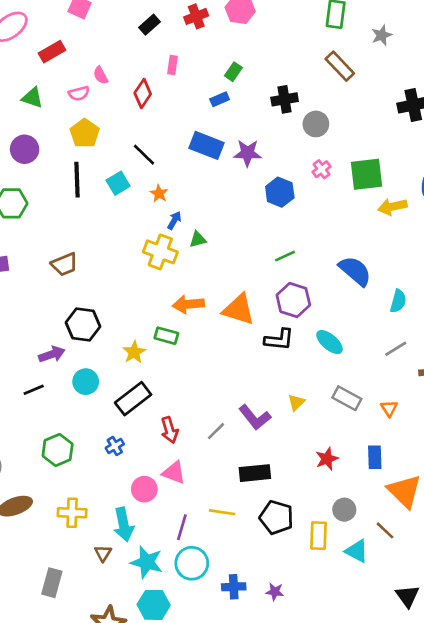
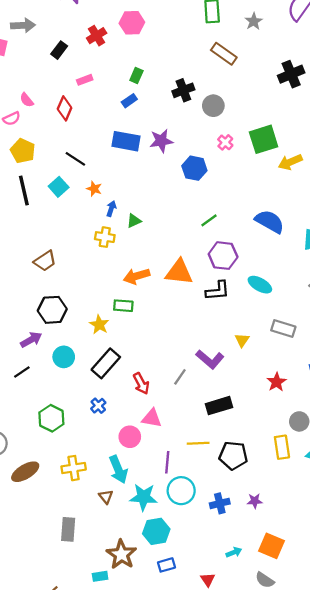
pink rectangle: (173, 65) -> (85, 80), turned 72
yellow cross: (160, 252) -> (105, 237), size x0.7
brown trapezoid: (64, 264) -> (45, 261), moved
black pentagon: (276, 517) -> (233, 456), moved

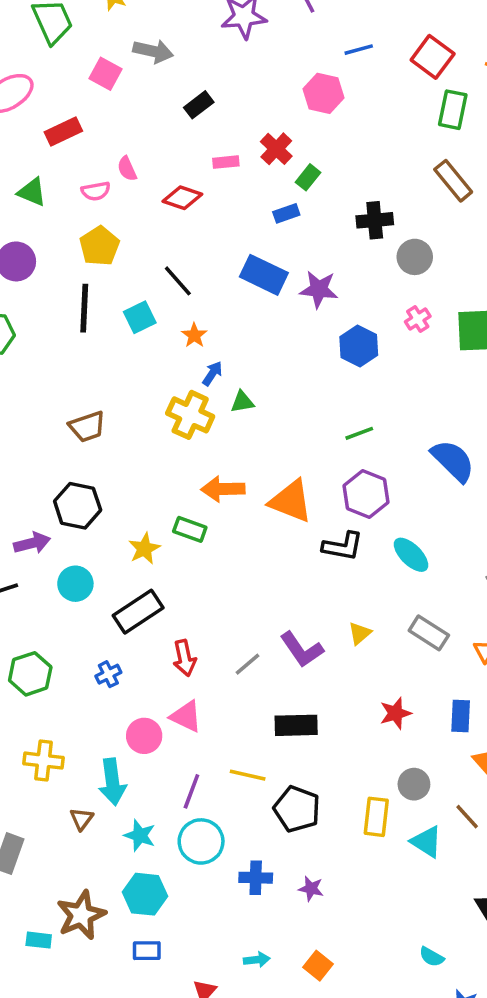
red cross: (97, 36) -> (276, 149), moved, turned -30
red diamond: (65, 108) -> (182, 198), turned 70
yellow cross: (105, 237) -> (190, 415), size x1.4
cyan star: (144, 497) -> (140, 835), size x0.7
orange square: (271, 546) -> (318, 966), size x0.7

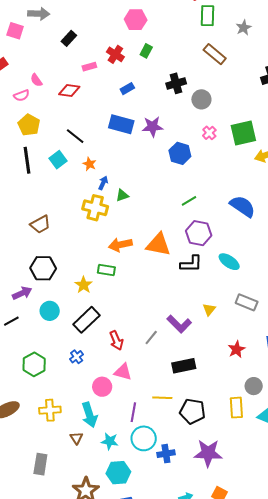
green rectangle: (308, 177) -> (146, 51), moved
blue cross: (256, 878) -> (166, 454), moved
purple star: (311, 889) -> (208, 453), size x2.0

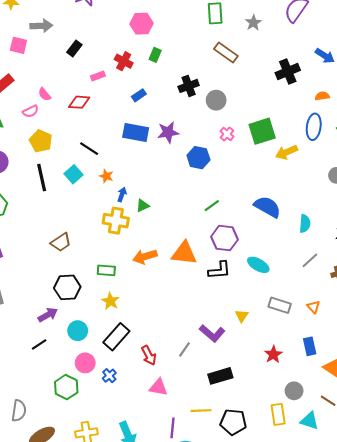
green rectangle: (106, 270) -> (106, 270), moved
pink circle: (102, 387) -> (85, 363), moved

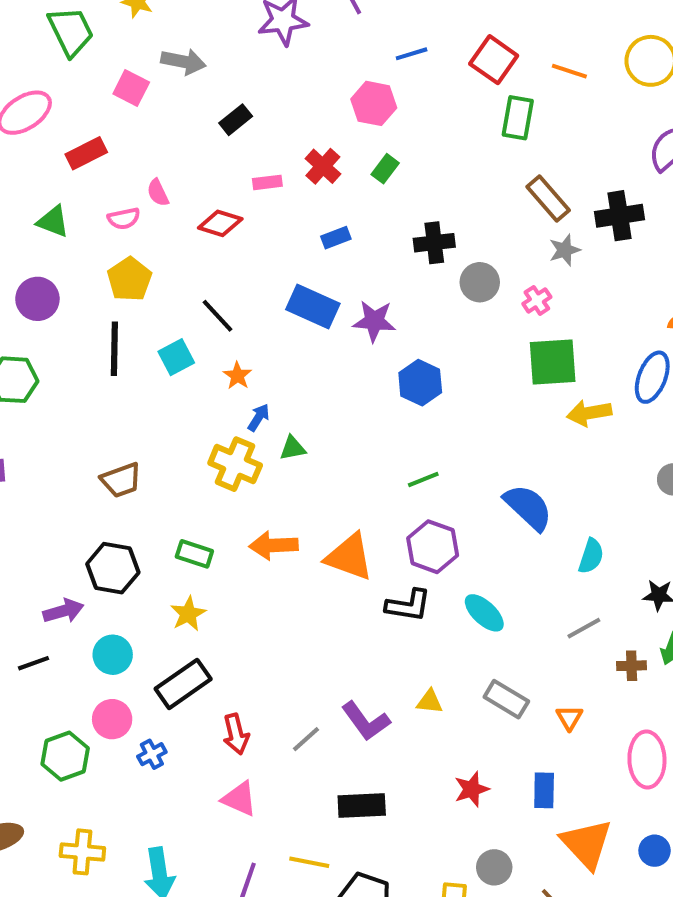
gray star: (253, 23) -> (565, 250), moved
brown rectangle: (226, 52) -> (548, 199), moved
black cross: (288, 71) -> (619, 216), moved
pink cross: (227, 134) -> (537, 300), moved
yellow triangle: (242, 316) -> (430, 702), turned 48

